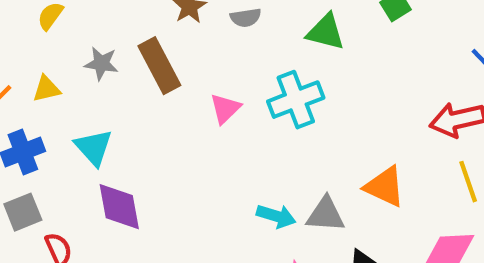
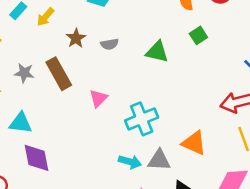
cyan cross: (296, 100) -> (142, 119), moved
cyan triangle: (94, 147) -> (21, 123), turned -40

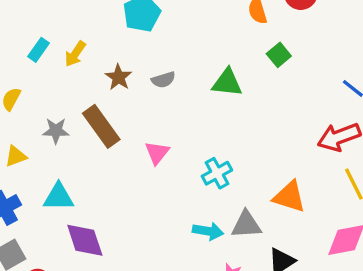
cyan cross: (142, 119) -> (217, 173), size x0.7

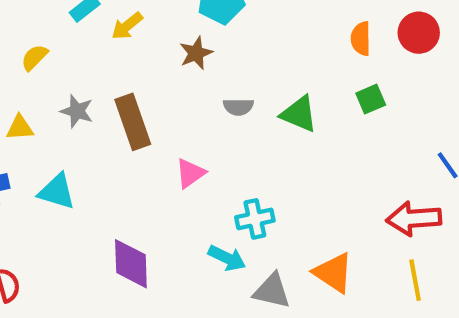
brown star: (118, 77) -> (196, 53), moved
gray semicircle: (163, 80) -> (238, 107), moved
cyan arrow: (208, 231) -> (227, 258), moved
purple diamond: (85, 240) -> (131, 264), moved

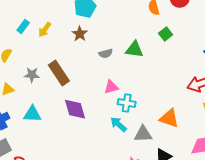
pink triangle: (190, 173) -> (111, 87), moved, turned 35
cyan cross: (255, 219) -> (127, 103), turned 36
cyan arrow: (227, 258) -> (118, 124), turned -150
purple diamond: (131, 264) -> (75, 109), moved

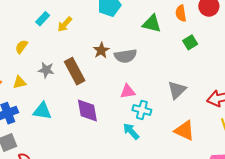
brown star: (80, 34) -> (101, 50), moved
green triangle: (134, 49) -> (152, 24), moved
gray semicircle: (106, 53) -> (126, 56), size x1.5
gray triangle: (143, 134) -> (177, 90), moved, turned -48

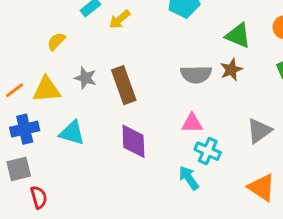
brown star: (101, 50) -> (231, 70), moved
yellow triangle: (19, 82) -> (46, 89), size x1.5

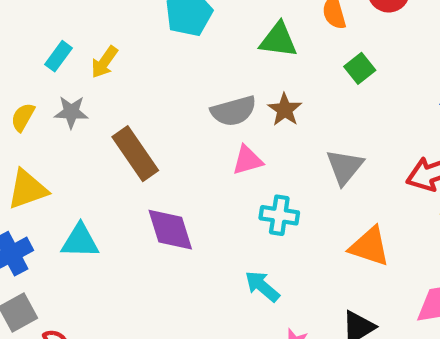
brown star: (231, 70) -> (285, 110), moved
gray star: (85, 78) -> (71, 112), moved
pink triangle: (192, 123) -> (247, 160), moved
cyan arrow: (189, 178) -> (262, 286), moved

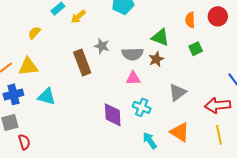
green triangle: (278, 40) -> (160, 37), moved
gray star: (71, 112) -> (102, 46), moved
purple diamond: (170, 230) -> (113, 115), moved
cyan arrow: (262, 286) -> (150, 140), moved

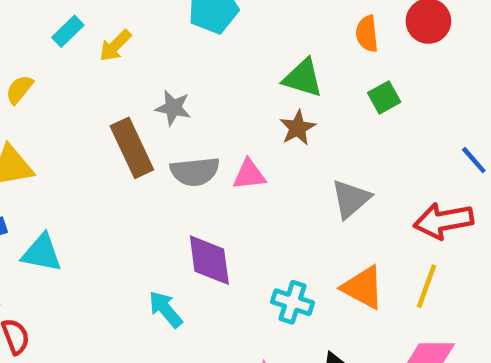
gray semicircle: (132, 54) -> (195, 172), moved
cyan triangle: (47, 97) -> (42, 253), moved
cyan cross: (142, 107) -> (293, 302), moved
yellow line: (219, 135) -> (426, 286), moved, turned 36
cyan arrow: (150, 140) -> (166, 309), moved

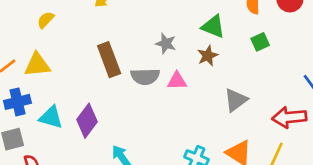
gray star: (173, 108) -> (166, 44), moved
purple diamond: (209, 260) -> (87, 121), moved, turned 40

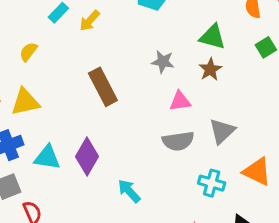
gray semicircle: (145, 77) -> (178, 141), moved
gray triangle: (236, 100) -> (222, 131), moved

